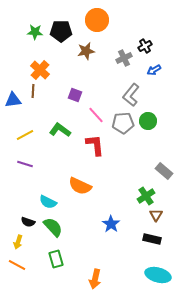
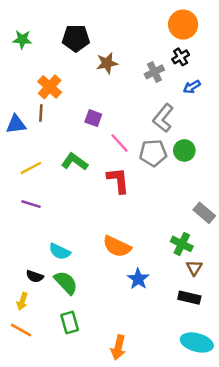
orange circle: (97, 20) -> (183, 25), moved
green star: (35, 32) -> (22, 39), moved
orange semicircle: (80, 186) -> (117, 246), moved
green cross: (146, 196) -> (182, 244), turned -30

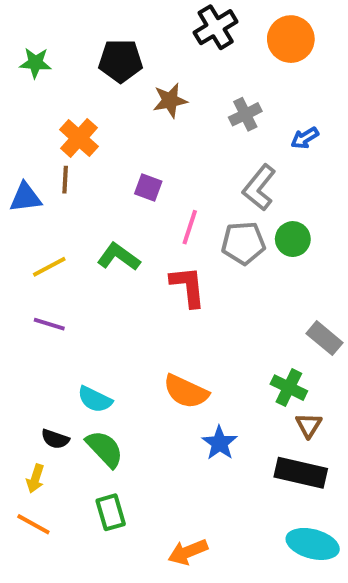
black cross: (181, 57) -> (216, 27), moved, size x1.5
pink line: (119, 143) -> (190, 227), turned 60
black rectangle: (189, 298) -> (301, 473), size x1.4
orange arrow: (118, 347) -> (188, 552), turned 55

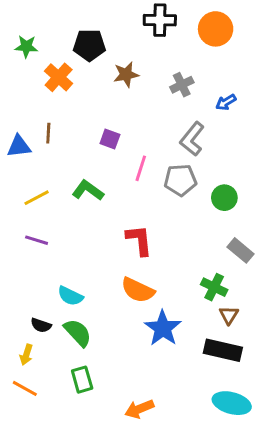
black cross: (216, 27) -> (160, 20), turned 32
orange cross: (79, 138) -> (59, 77), moved
green circle: (293, 239) -> (224, 198), moved
red L-shape: (188, 287) -> (139, 240), moved
blue star: (220, 443) -> (163, 328), size x1.4

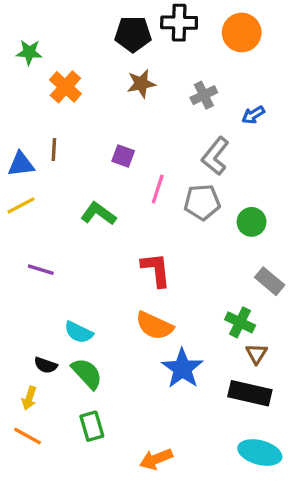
black pentagon: (89, 45) -> (133, 34), moved
yellow line: (37, 198) -> (21, 205), moved

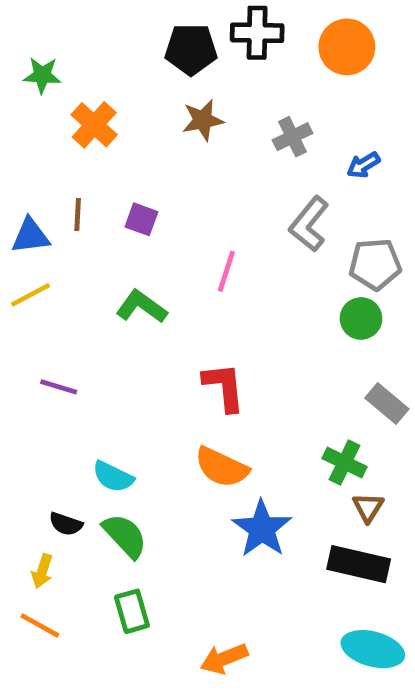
purple square: (123, 156) -> (141, 219), moved
gray pentagon: (202, 202) -> (375, 264), moved

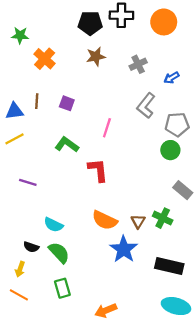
red L-shape: (224, 387) -> (98, 170), moved
brown triangle: (368, 507) -> (138, 221), moved

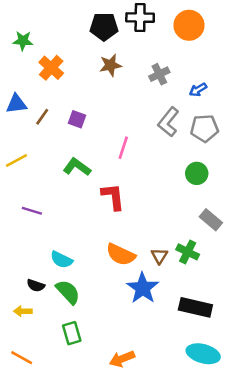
brown line: (37, 101) -> (42, 117), turned 32
blue triangle: (14, 111) -> (16, 104), moved
gray pentagon: (177, 124) -> (204, 128), moved
yellow arrow: (20, 269) -> (23, 311), turned 72
orange line: (19, 295) -> (22, 358), moved

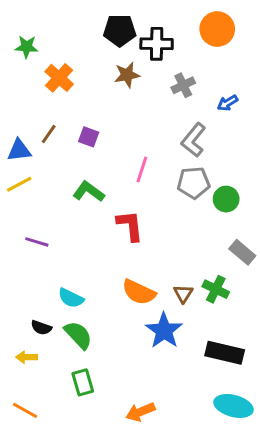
black cross: (140, 18) -> (157, 44), moved
blue triangle: (16, 104) -> (19, 150), moved
gray pentagon: (204, 128) -> (194, 183), moved

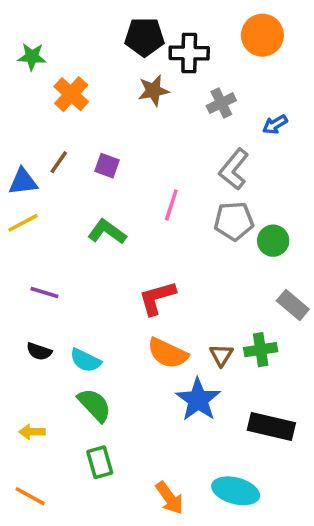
red L-shape: (130, 226) -> (157, 298), moved, turned -100
green cross: (216, 289) -> (261, 350), turned -35
black semicircle: (41, 328) -> (39, 351), moved
cyan ellipse: (233, 406) -> (236, 491), moved
orange arrow: (140, 412) -> (170, 498), turned -104

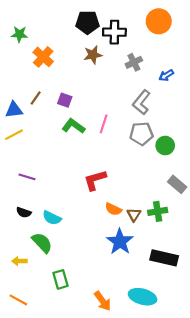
green L-shape: (107, 232) -> (73, 126), moved
orange semicircle: (168, 353) -> (113, 209), moved, size x0.7
green semicircle: (94, 405) -> (42, 243), moved

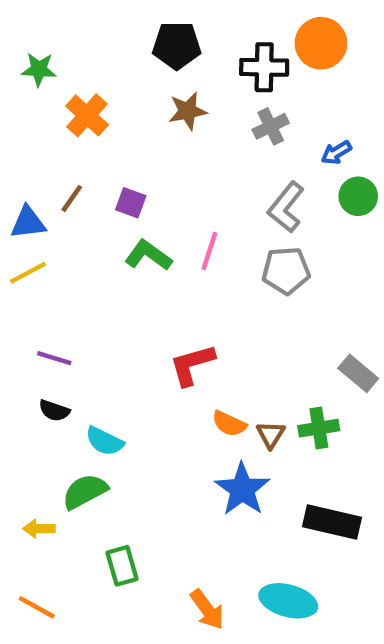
black cross: (114, 32) -> (264, 67), moved
green circle: (165, 146) -> (358, 196), moved
black semicircle: (24, 212) -> (54, 411), moved
green semicircle: (42, 243) -> (85, 491), turned -75

